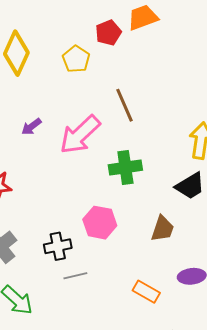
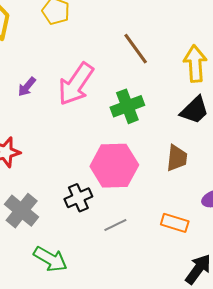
brown line: (124, 105) -> (136, 49), moved
pink hexagon: (100, 223) -> (114, 166), size x1.4
gray line: (75, 276) -> (115, 225), moved

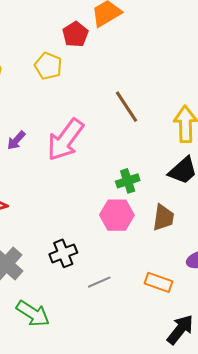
green cross: (127, 106) -> (128, 181), moved, size x0.7
pink hexagon: (114, 166) -> (117, 215), moved, size x0.7

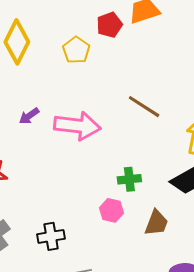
brown line: (127, 107) -> (144, 107), turned -36
pink arrow: (65, 140) -> (77, 126), turned -132
pink hexagon: (117, 215) -> (112, 210), size x0.7

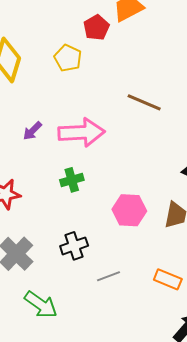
green cross: (129, 179) -> (72, 180), moved
pink hexagon: (112, 210) -> (129, 210), size x1.4

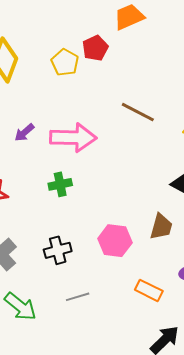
red pentagon: (96, 28) -> (95, 48), moved
pink hexagon: (129, 210) -> (115, 241), moved
gray line: (109, 276) -> (78, 297), moved

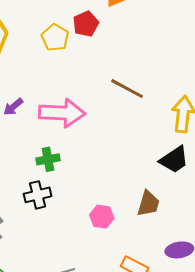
pink hexagon: (115, 241) -> (102, 217), size x0.7
black cross: (58, 250) -> (38, 195), moved

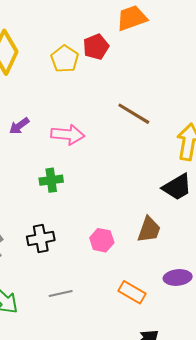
pink arrow: (62, 113) -> (68, 135), size x0.7
black cross: (38, 195) -> (41, 238), moved

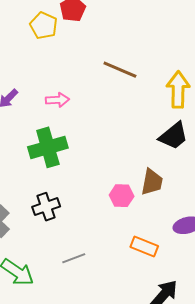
pink arrow: (68, 135) -> (57, 100), size x0.7
green cross: (51, 180) -> (48, 147), size x1.6
pink hexagon: (102, 240) -> (122, 196), moved

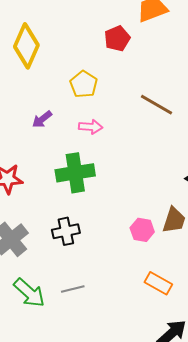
yellow pentagon: (44, 25) -> (84, 84), moved
gray line: (74, 258) -> (73, 289), moved

